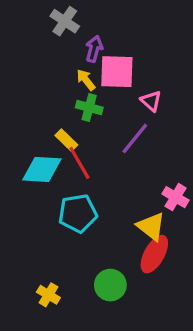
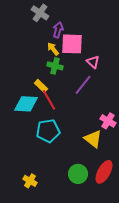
red ellipse: (154, 254) -> (104, 172), moved
green circle: (110, 285) -> (78, 174), moved

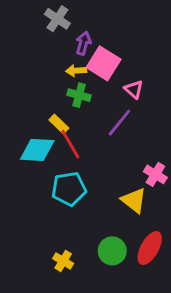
pink square: (72, 44) -> (104, 63), turned 30
yellow arrow: (53, 49) -> (76, 71), turned -56
yellow cross: (30, 181) -> (63, 261), moved

